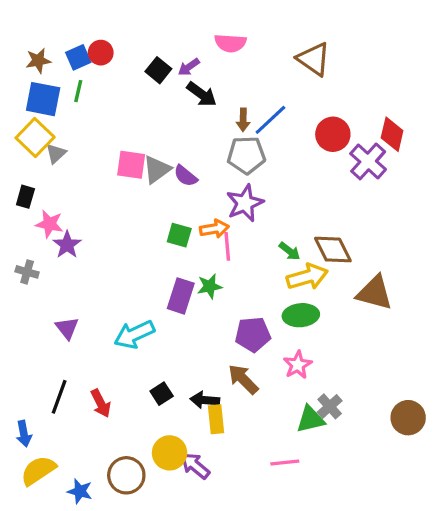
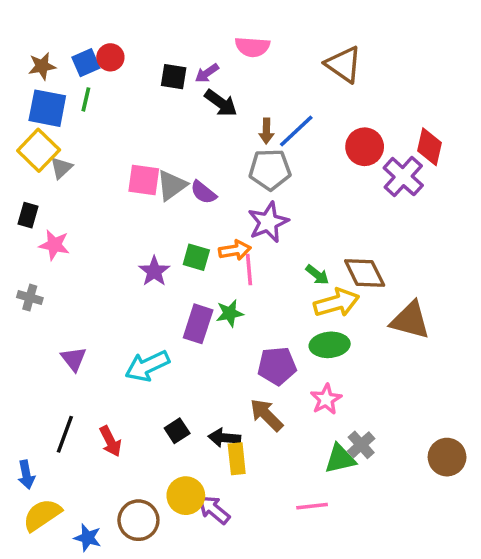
black square: (158, 70) -> (174, 77), turned -30
purple star: (67, 245) -> (154, 271), moved

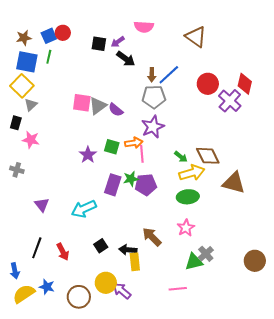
gray triangle: (61, 168) -> (31, 105), moved
purple pentagon: (277, 366) -> (146, 185), moved
blue star: (88, 538) -> (47, 287), moved

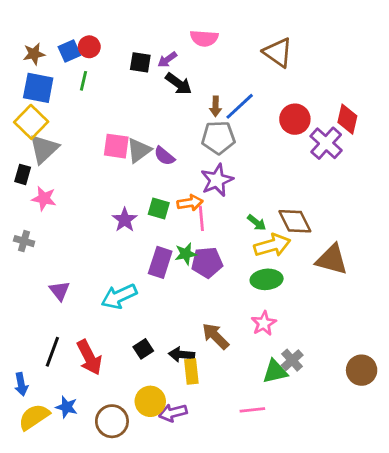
green line: (49, 57) -> (84, 81), moved
gray triangle: (31, 105) -> (44, 149), size x1.6
red arrow: (63, 252) -> (89, 357), size x1.4
purple arrow: (122, 291) -> (173, 413), turned -54

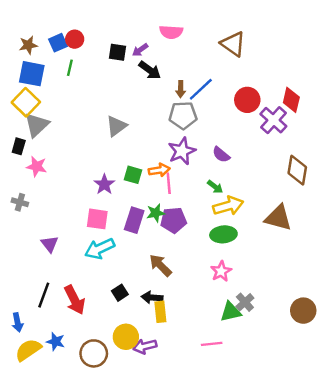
pink square: (116, 146) -> (97, 219), moved
purple semicircle: (164, 156) -> (221, 155), moved
brown diamond: (295, 221) -> (297, 170), moved, turned 36
brown arrow: (215, 336) -> (160, 265), moved

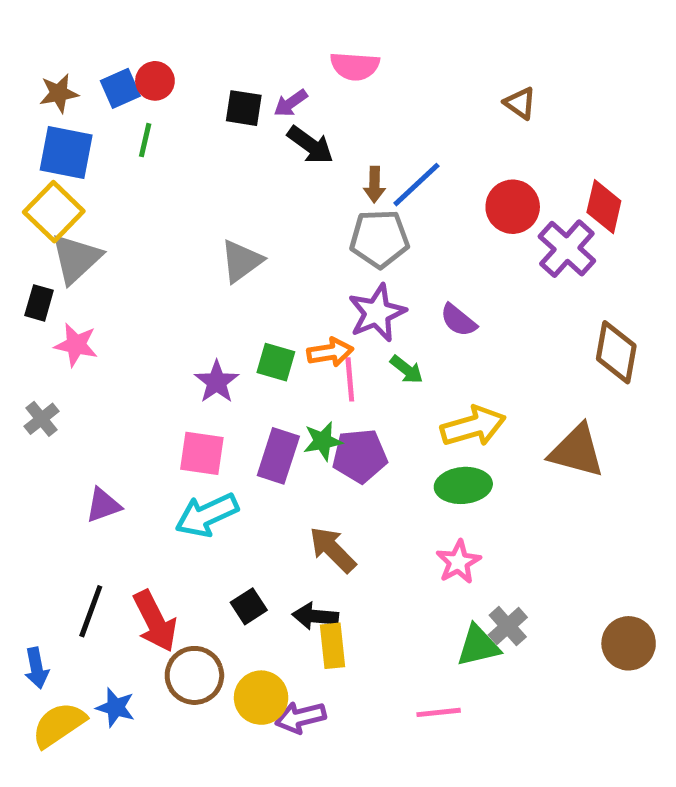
brown triangle: (233, 44) -> (520, 103), moved, size x0.6
green arrow: (215, 187) -> (407, 370), moved
gray cross: (20, 202) -> (41, 419), turned 35
purple triangle: (50, 244) -> (103, 505), turned 48
brown circle: (94, 353) -> (194, 675), moved

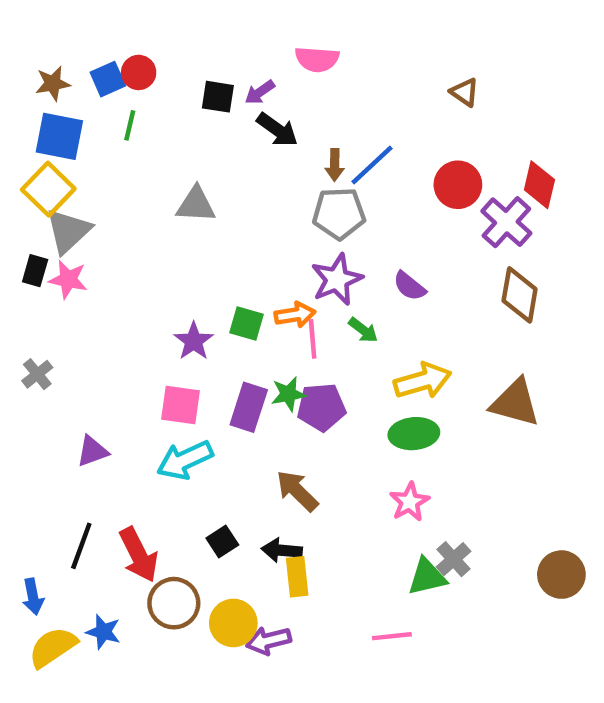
gray triangle: (241, 261) -> (196, 205), moved, turned 39
pink star: (76, 345) -> (68, 279), moved
brown diamond: (616, 352) -> (520, 295), moved

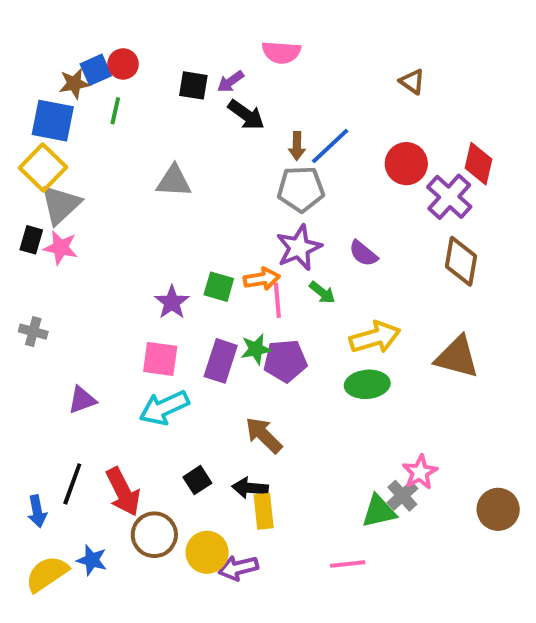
brown star: (53, 83) -> (74, 84), moved
gray cross: (37, 374) -> (33, 332), turned -36
pink star: (409, 502) -> (420, 472), moved
blue arrow: (33, 597) -> (37, 511), moved

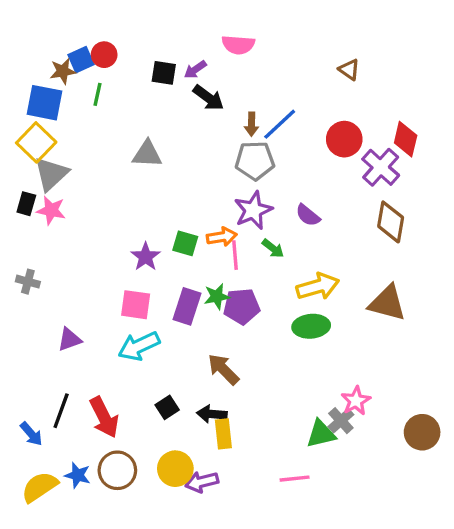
blue arrow: (37, 511) -> (31, 434), turned -30
brown circle: (154, 535) -> (117, 470), moved

